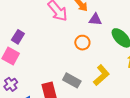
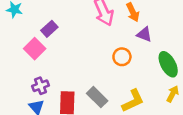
purple cross: (11, 84) -> (40, 86), moved

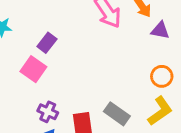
orange circle: (122, 57) -> (162, 76), moved
purple cross: (40, 86) -> (48, 112), turned -35

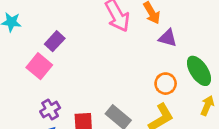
purple cross: (48, 112) -> (50, 110), turned 30

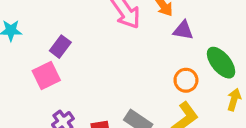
pink square: (39, 66) -> (46, 76), turned 30

